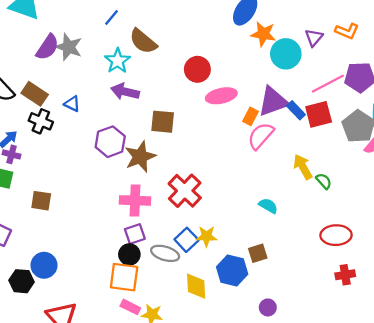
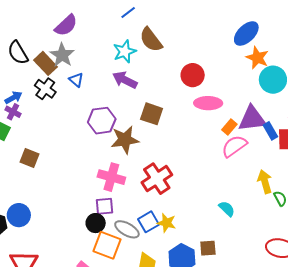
gray star: (69, 47) -> (62, 55), moved
orange square: (124, 277) -> (107, 245), moved

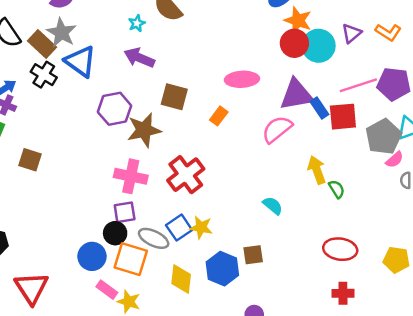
cyan star: (125, 51) -> (137, 23), size x0.6
red circle: (193, 75) -> (294, 43), moved
blue triangle: (76, 80) -> (80, 61), size x1.8
orange rectangle: (229, 127) -> (219, 116), moved
blue circle: (19, 215) -> (92, 256), moved

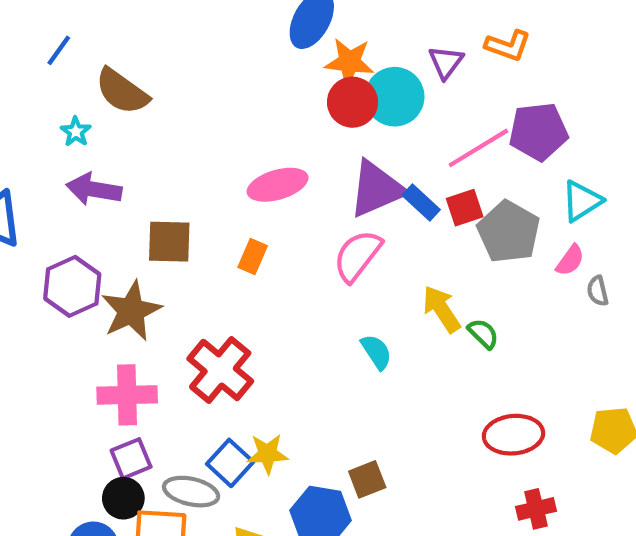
red square: (343, 117) -> (465, 208), size x0.7
gray pentagon: (384, 137) -> (509, 232), moved
cyan semicircle: (273, 206) -> (376, 352), moved, turned 30

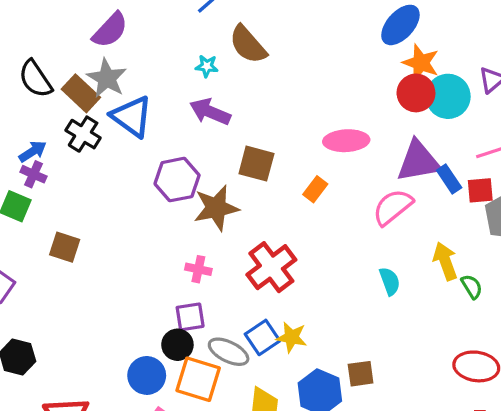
cyan star: (76, 132) -> (207, 66), turned 30
pink cross: (127, 395) -> (198, 269), size x0.6

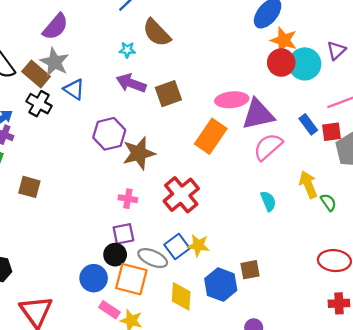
blue triangle: (132, 117) -> (74, 89), size x0.7
purple triangle: (419, 161) -> (258, 114), moved
brown square: (256, 164) -> (168, 94), moved, turned -32
orange rectangle: (315, 189) -> (211, 136), size x1.8

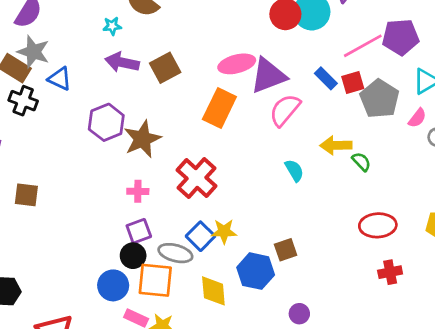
yellow arrow: (308, 185) -> (336, 145), turned -60

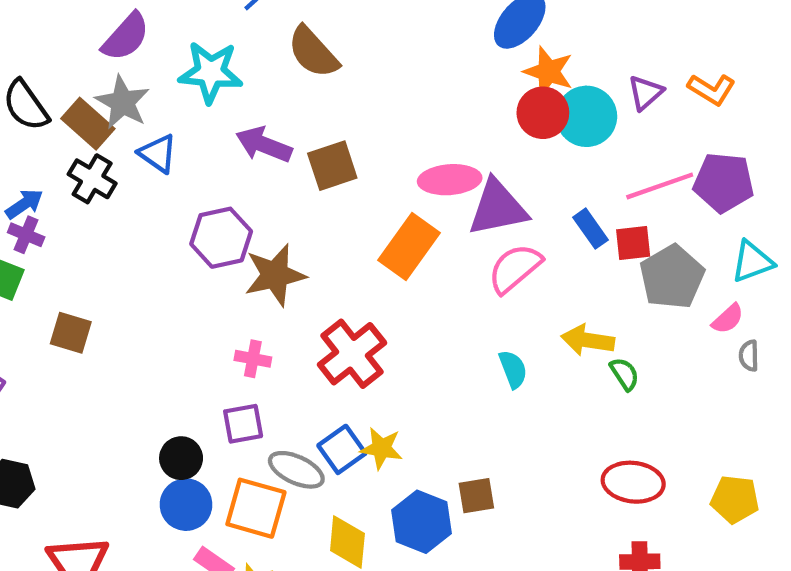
cyan star: (112, 26) -> (211, 72), moved, size x2.0
black circle: (133, 256) -> (181, 458), moved

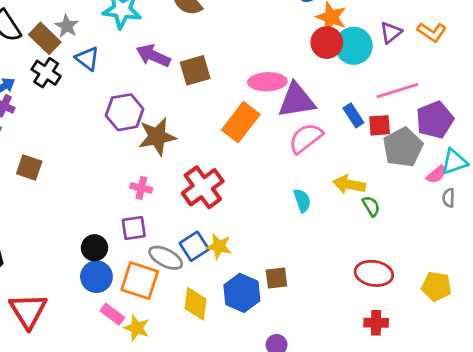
gray star: (123, 102) -> (67, 26), size x0.7
purple pentagon: (724, 182) -> (435, 120), moved, turned -30
cyan triangle: (752, 262) -> (454, 162), moved

